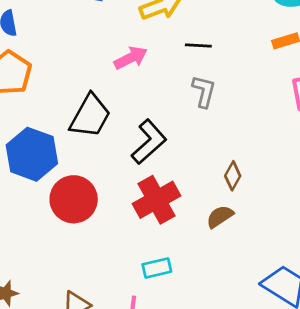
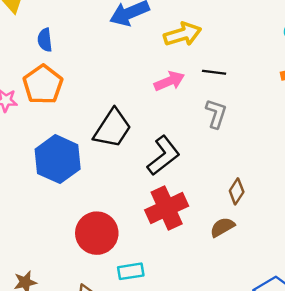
pink arrow: (131, 58) -> (169, 81), moved
red circle: (74, 199) -> (97, 233), moved
cyan rectangle: (157, 268) -> (131, 271), moved

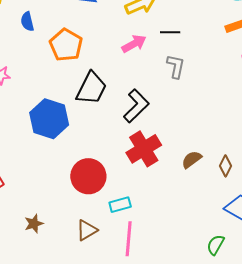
orange pentagon: (43, 85) -> (66, 45), moved
brown diamond: (237, 191) -> (226, 166), moved

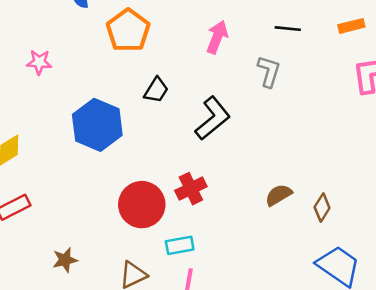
black line: (170, 32) -> (288, 29), moved
pink arrow: (134, 44) -> (217, 37), turned -45
black trapezoid: (91, 88) -> (156, 90), size x0.6
red cross: (144, 149) -> (191, 189), moved, size x0.7

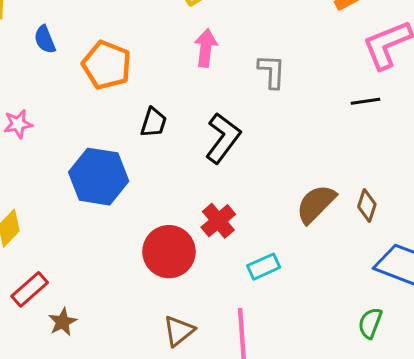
black line: (288, 29) -> (365, 101), moved
brown semicircle: (279, 195) -> (316, 204), size x1.4
cyan rectangle: (180, 245) -> (264, 267), moved
brown star: (65, 260) -> (63, 322), moved

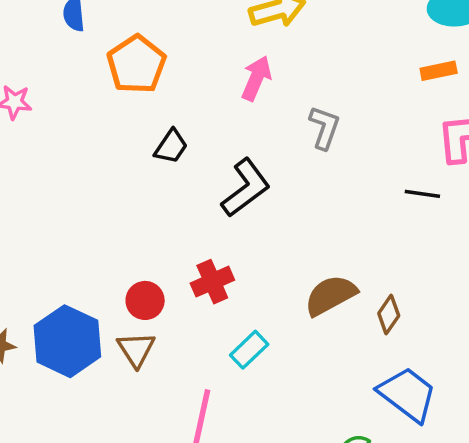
blue hexagon: (99, 177) -> (67, 341), moved
red circle: (169, 252) -> (145, 300), size x0.6
cyan rectangle: (264, 267) -> (249, 350), turned -36
brown triangle: (179, 331) -> (136, 349), moved, turned -40

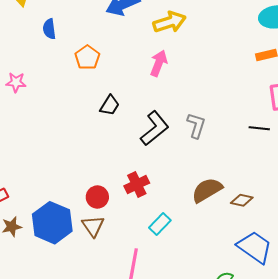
orange pentagon: (136, 64) -> (87, 57), size x0.7
gray L-shape: (324, 128) -> (196, 125), moved
brown diamond: (389, 315) -> (242, 200), turned 70

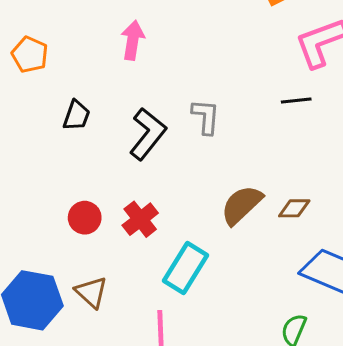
red circle: (97, 197) -> (85, 218), moved
cyan rectangle: (160, 224) -> (186, 268), size x1.5

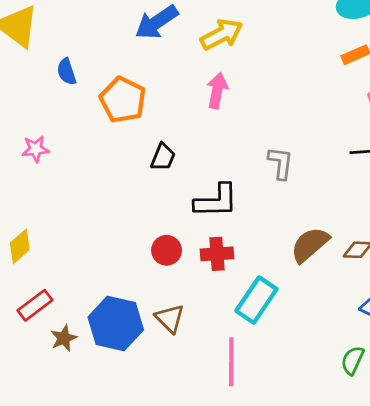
orange pentagon: (30, 55) -> (123, 100), size x1.4
black L-shape: (148, 134) -> (216, 201), moved, turned 48
red cross: (140, 219) -> (217, 254), turned 32

